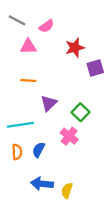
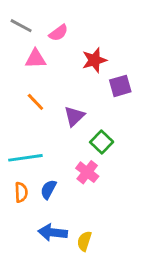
orange line: (28, 81) -> (35, 102), turned 42
purple triangle: (49, 103) -> (74, 116), moved

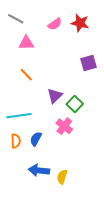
pink semicircle: (58, 33) -> (55, 24), moved
red star: (94, 60) -> (80, 23), moved, turned 30
purple triangle: (74, 116) -> (55, 96), moved

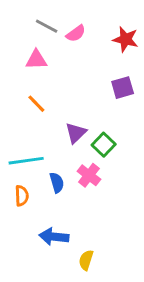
gray line: (16, 19) -> (47, 26), moved
red star: (80, 23) -> (126, 39), moved
blue semicircle: (36, 139) -> (57, 183), moved, turned 136
yellow semicircle: (62, 177) -> (86, 260), moved

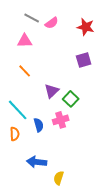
cyan line: (26, 161) -> (18, 110), turned 55
pink cross: (89, 175) -> (61, 120), turned 35

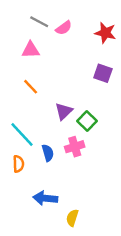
purple square: (84, 60) -> (103, 73), turned 35

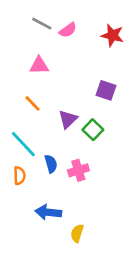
pink triangle: (31, 50) -> (39, 65), moved
purple square: (103, 73) -> (106, 90), moved
orange line: (31, 87) -> (33, 103), moved
pink cross: (75, 147) -> (78, 170), moved

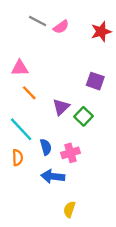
red star: (112, 35) -> (101, 32), turned -30
pink triangle: (39, 65) -> (20, 68), moved
blue arrow: (48, 212) -> (53, 176), moved

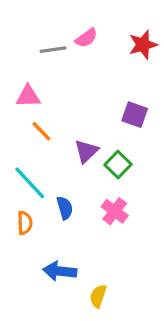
gray line: (38, 21) -> (53, 50), moved, turned -36
pink cross: (71, 153) -> (115, 211), moved, turned -36
blue arrow: (53, 176) -> (60, 271), moved

